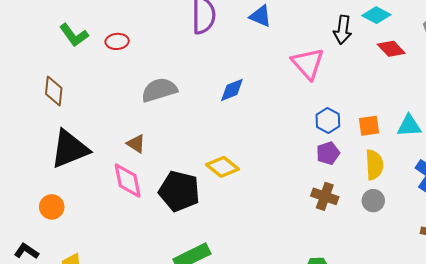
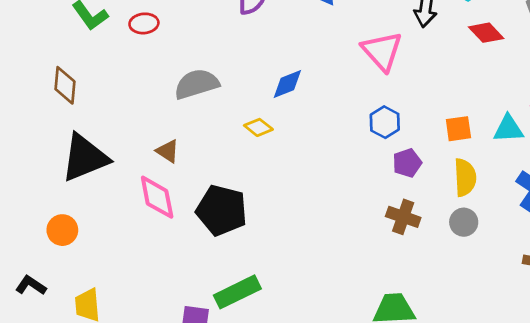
blue hexagon: (328, 120) -> (385, 122), moved
yellow diamond: (222, 167) -> (258, 127), moved, size x0.7

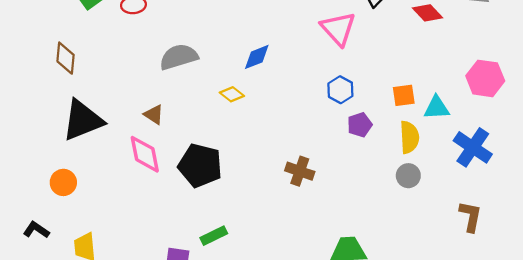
cyan triangle: (508, 129) -> (437, 108), moved
brown cross: (403, 217) -> (300, 171), moved
green rectangle: (237, 292) -> (214, 236), size x0.7

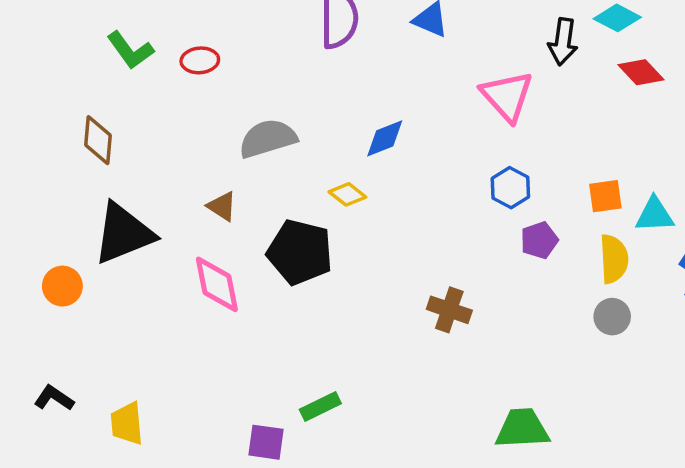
brown triangle: (154, 115) -> (222, 206), moved
black pentagon: (200, 165) -> (300, 252), moved
orange circle: (63, 182) -> (62, 286), moved

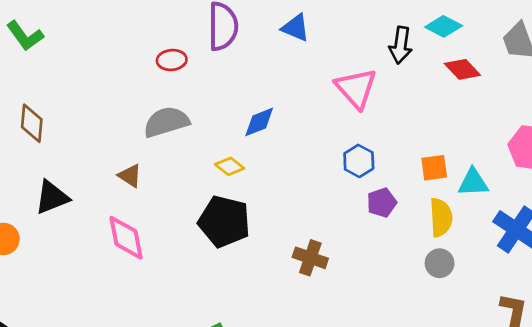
green L-shape: (130, 50) -> (25, 36), moved
red ellipse: (200, 60) -> (172, 60), moved
black triangle: (123, 233) -> (52, 197), size x0.7
black pentagon: (300, 252) -> (224, 221), moved

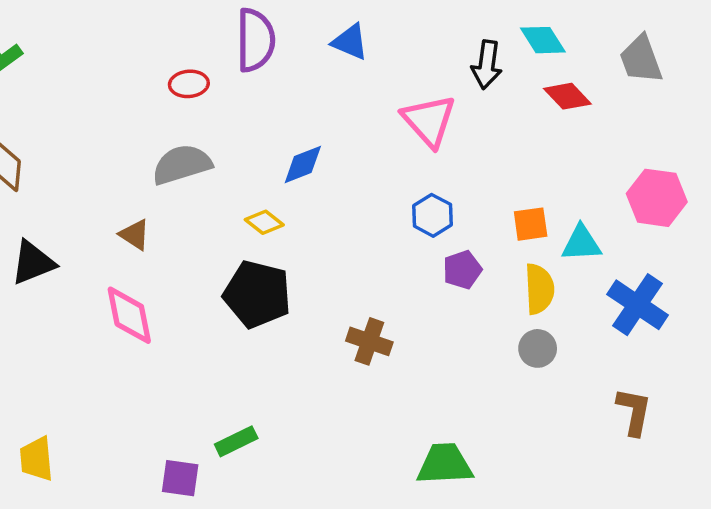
cyan diamond: (444, 26) -> (543, 40), turned 30

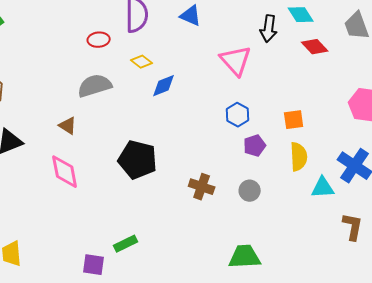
yellow diamond: (264, 222) -> (142, 62), moved
cyan triangle: (581, 243) -> (323, 188), moved
gray circle: (538, 348) -> (250, 191), moved

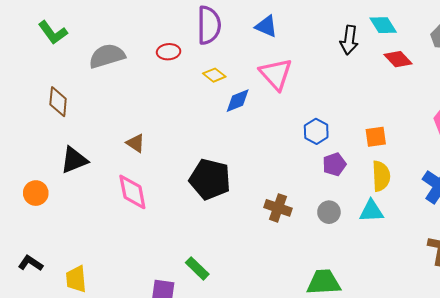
pink triangle: (236, 61) -> (276, 74), moved
gray semicircle: (95, 86) -> (107, 56), moved
cyan triangle: (323, 188) -> (371, 211), moved
green rectangle: (126, 244) -> (197, 268), turned 70

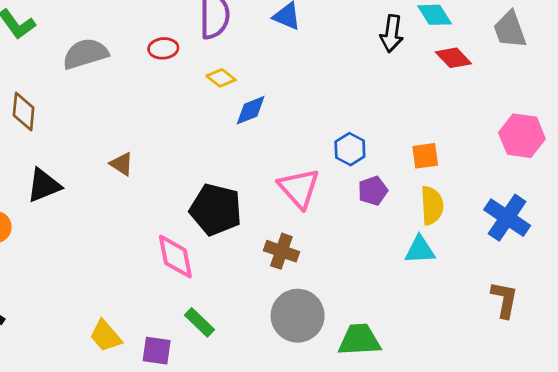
pink triangle: (276, 74) -> (299, 188), moved
pink diamond: (132, 192) -> (175, 257), moved
brown cross: (278, 208) -> (281, 251), moved
gray circle: (329, 212) -> (298, 316), moved, size x1.8
yellow trapezoid: (76, 279) -> (106, 336), moved, turned -36

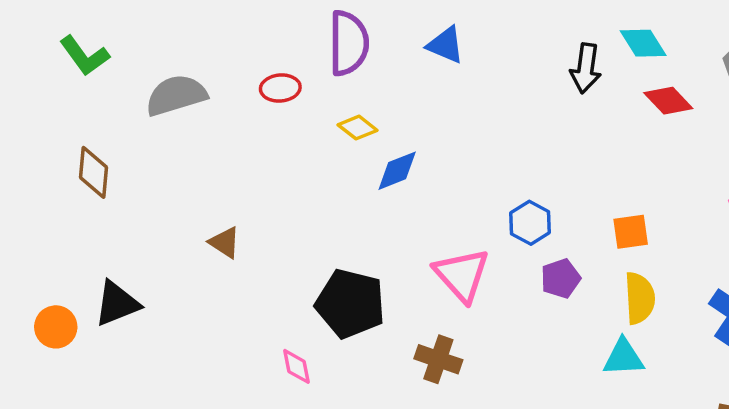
black triangle: (44, 185) -> (117, 304), moved
pink diamond: (175, 257) -> (296, 366), size x0.6

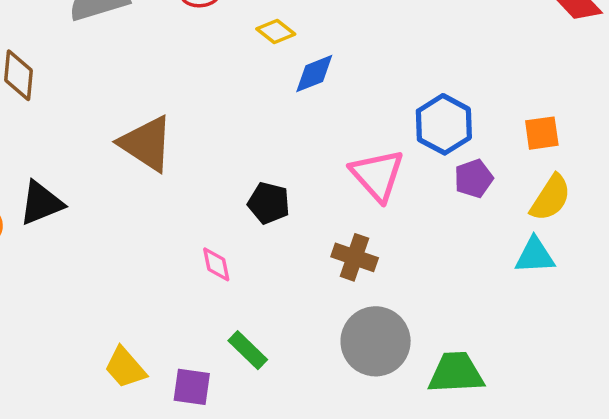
blue hexagon: (530, 223) -> (444, 124), size x1.4
brown triangle: (225, 243) -> (146, 144), size x1.8
yellow semicircle: (640, 298) -> (551, 198), turned 36
black pentagon: (350, 304) -> (269, 203), size x0.6

